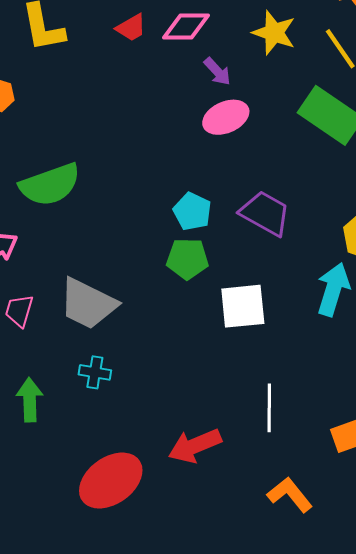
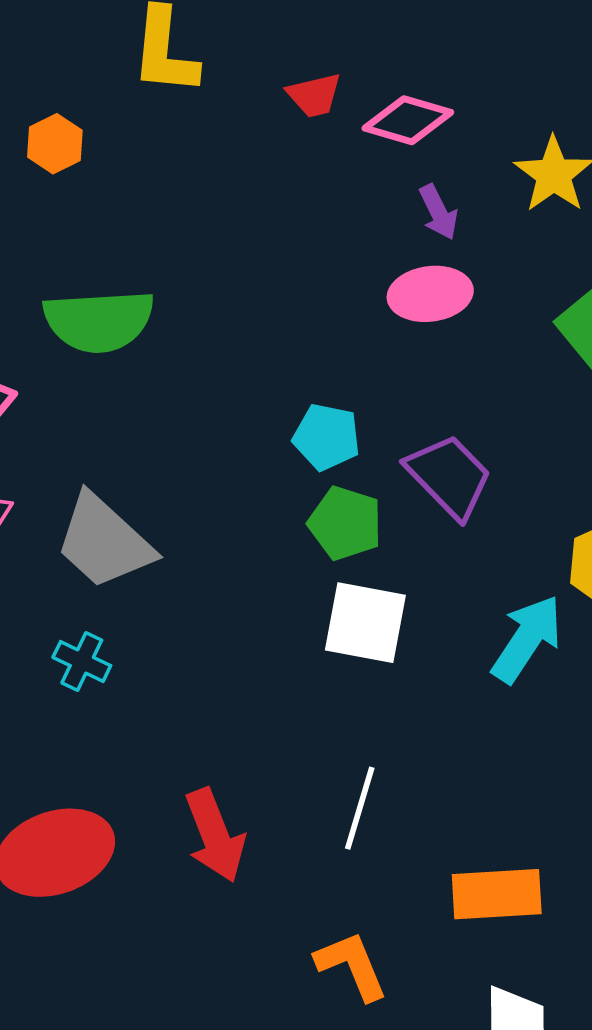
cyan pentagon: (192, 211) -> (327, 437), turned -30
green pentagon: (187, 259) -> (345, 523), moved
red arrow: (195, 446) -> (215, 835), turned -105

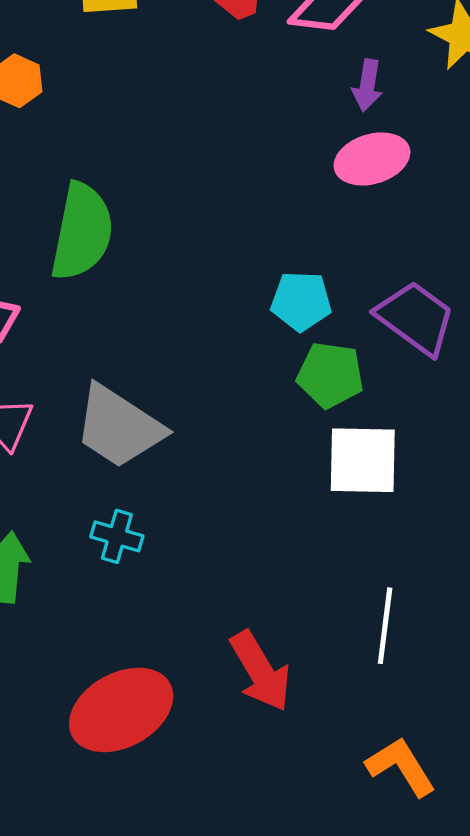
purple arrow: (438, 212) -> (367, 85), turned 45
green semicircle: (99, 321) -> (82, 232), turned -66

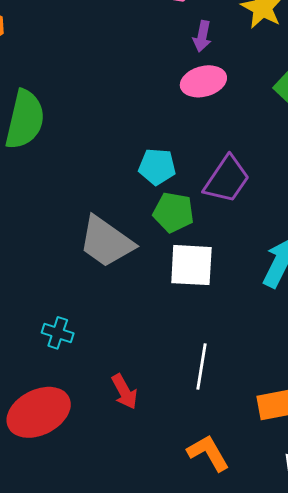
purple trapezoid: (416, 318) -> (227, 179), turned 86
gray trapezoid: (119, 427) -> (106, 242), moved
cyan cross: (117, 536) -> (58, 333), moved
red arrow: (260, 671) -> (124, 392), size x0.7

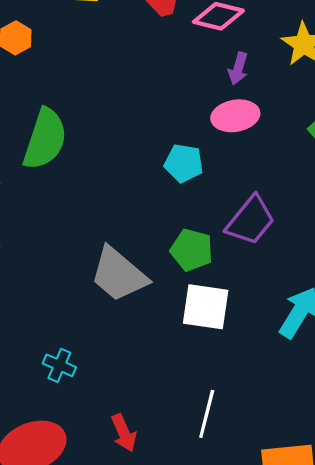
cyan pentagon: (157, 167) -> (184, 163), moved

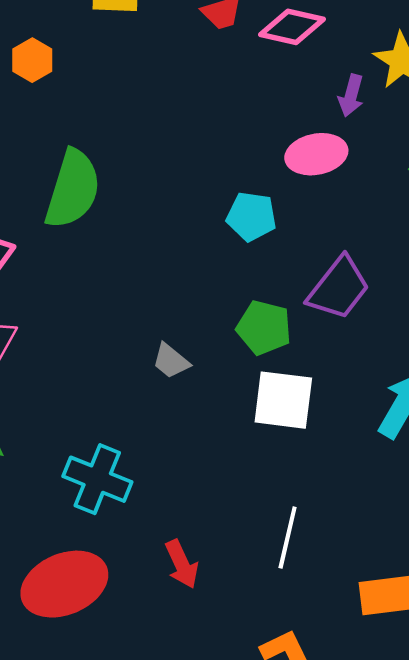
purple arrow: (238, 69) -> (351, 96), moved
gray trapezoid: (119, 274) -> (171, 361), size x0.5
cyan cross: (59, 365) -> (97, 479), size x1.6

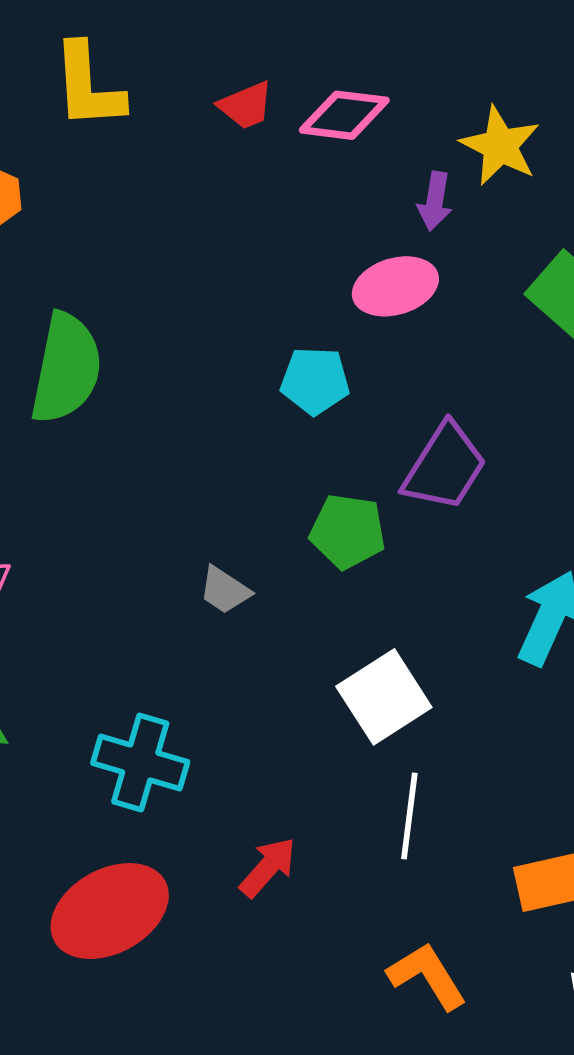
white square: (283, 400) -> (384, 697), moved, turned -34
red arrow: (182, 564) -> (268, 867), turned -108

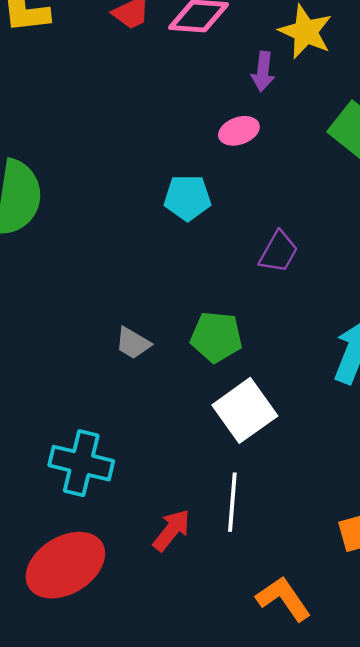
pink ellipse: (395, 286) -> (239, 131), size x0.7
purple trapezoid: (445, 467) -> (278, 252), size x0.7
green pentagon: (348, 531) -> (216, 337), moved
white line: (409, 816) -> (232, 502), moved

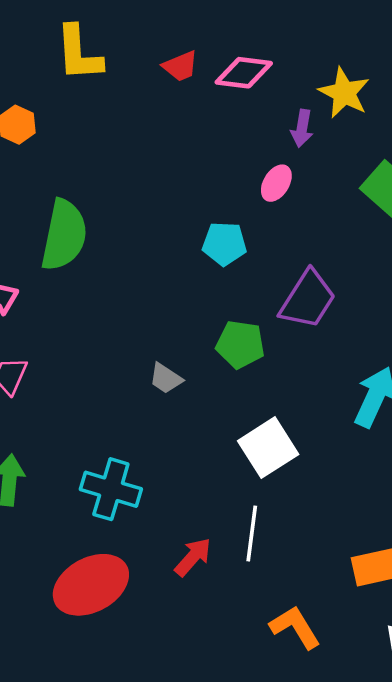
pink ellipse: (239, 131) -> (276, 183), turned -42
purple trapezoid: (278, 252) -> (308, 299), size x1.5
green pentagon: (216, 337) -> (240, 344), moved

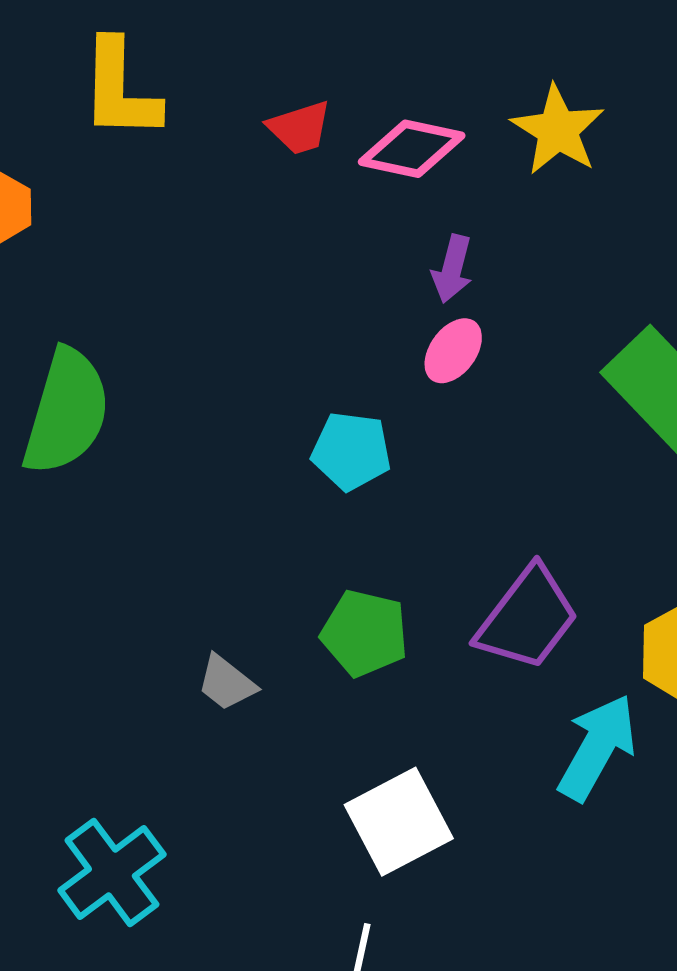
yellow star: (344, 93) -> (558, 130), moved
purple arrow: (302, 128) -> (452, 269), moved
purple trapezoid: (308, 299) -> (527, 618), moved
cyan cross: (111, 489) -> (112, 872), turned 32

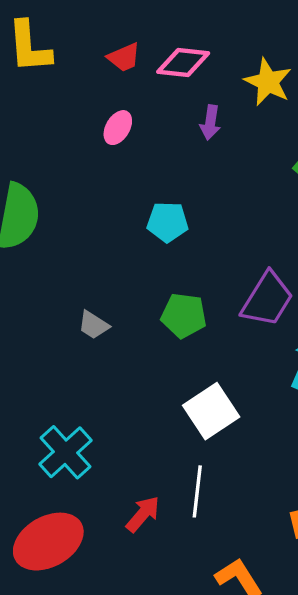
yellow star: (558, 130) -> (268, 82), moved
pink ellipse: (453, 351) -> (118, 128), moved
gray trapezoid: (226, 683) -> (94, 325), moved

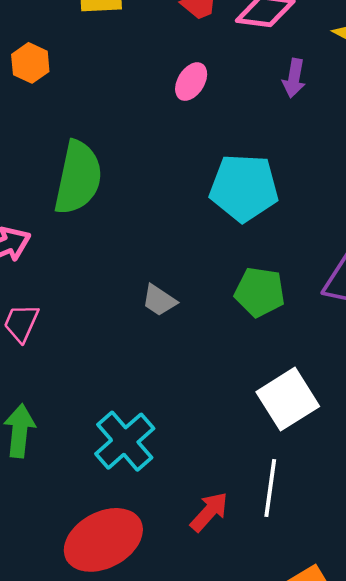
cyan pentagon: (168, 222) -> (244, 188), size x1.5

